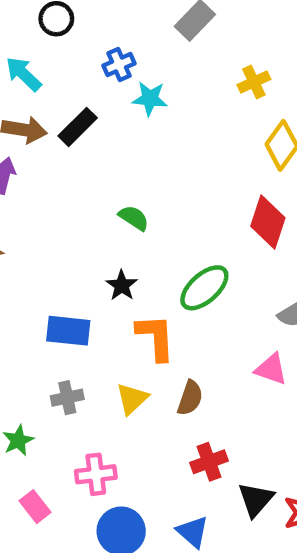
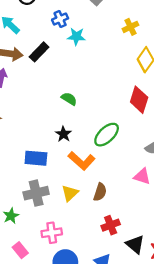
orange L-shape: (156, 337) -> (82, 161), turned 136
gray cross: (67, 398) -> (36, 193), size x1.5
black triangle: (256, 499) -> (135, 244), turned -30

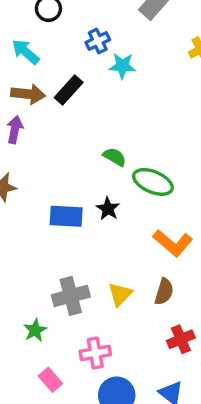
green ellipse: (107, 135) -> (153, 182), moved, turned 68
blue rectangle: (36, 158) -> (66, 216), moved
orange L-shape: (82, 161) -> (173, 243), moved

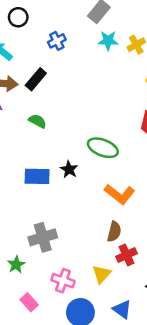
cyan star: (122, 66) -> (108, 41), moved
green semicircle: (115, 157) -> (37, 121), moved
yellow triangle: (120, 294) -> (102, 274), moved
red cross: (181, 339) -> (127, 255), moved
pink cross: (95, 353) -> (63, 281), turned 30

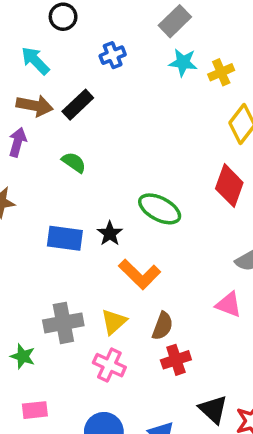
orange L-shape: (120, 194) -> (140, 274), moved
green star: (16, 265) -> (23, 356), turned -30
yellow triangle: (102, 274) -> (114, 322), moved
pink cross: (63, 281) -> (109, 365), moved
pink rectangle: (29, 302) -> (35, 410), turned -60

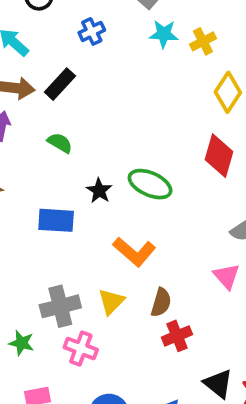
black star: (110, 234) -> (99, 191), moved
pink triangle: (229, 304) -> (227, 276), turned 32
pink cross: (109, 365) -> (81, 349), moved

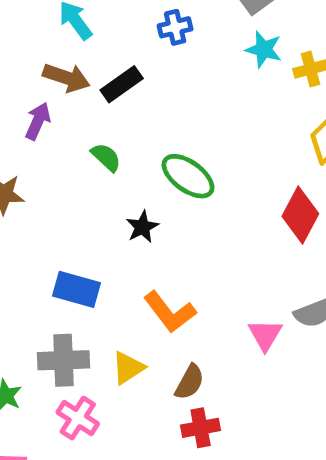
green ellipse: (150, 184) -> (188, 176), moved
blue rectangle: (56, 220) -> (77, 289), moved
pink triangle: (227, 276) -> (265, 335), moved

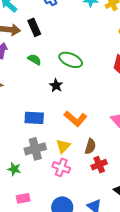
black rectangle: (122, 84) -> (34, 27), turned -66
pink cross: (78, 418) -> (61, 167), moved

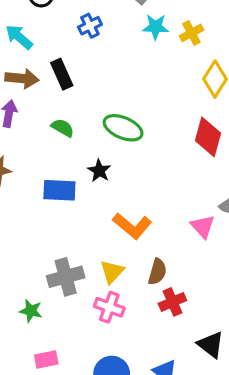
blue rectangle: (34, 118) -> (59, 190), moved

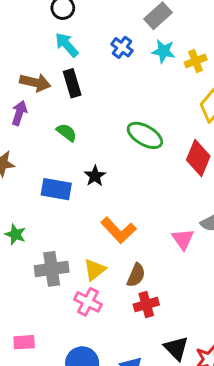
blue cross: (90, 26) -> (122, 47), moved, turned -35
cyan arrow: (19, 37) -> (67, 45), moved
green ellipse: (123, 128) -> (145, 135), moved
green star: (31, 311) -> (15, 234), moved

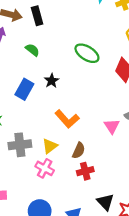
blue rectangle: (56, 189) -> (24, 89), turned -72

